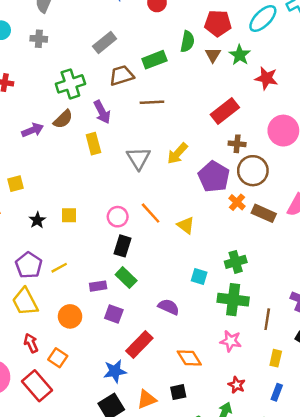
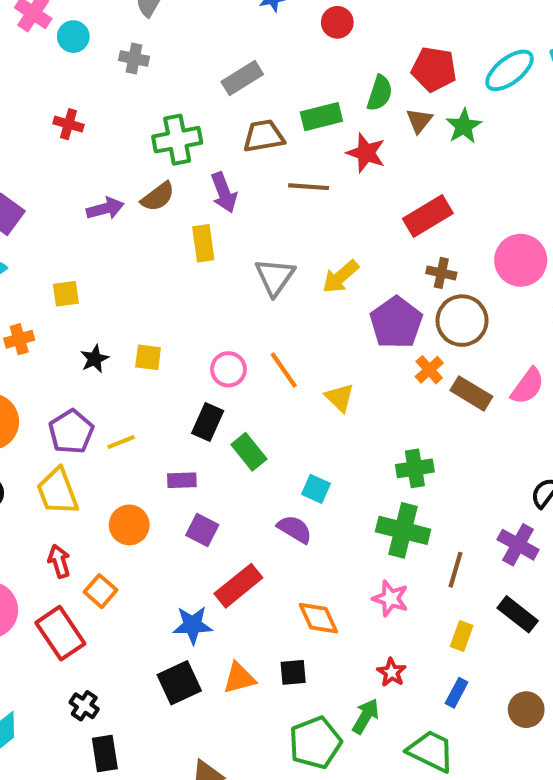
red star: (266, 78) -> (366, 153), moved
black rectangle: (122, 246) -> (208, 422), moved
cyan square: (199, 276) -> (316, 489), moved
green rectangle: (126, 278) -> (249, 452), moved

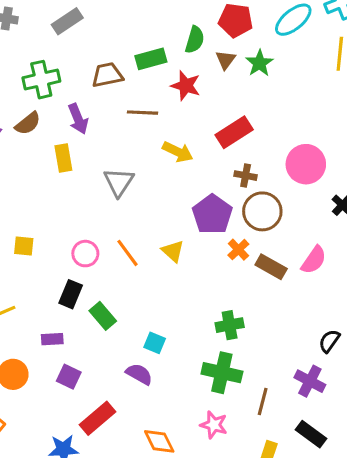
gray rectangle: (242, 78) -> (67, 21), moved
yellow arrow: (340, 277) -> (178, 152), moved, turned -112
yellow triangle: (340, 398) -> (173, 251), moved

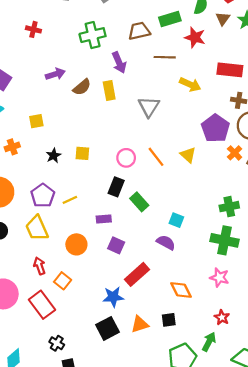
brown semicircle: (28, 123) -> (82, 87), moved
red rectangle: (234, 132) -> (230, 70), turned 40

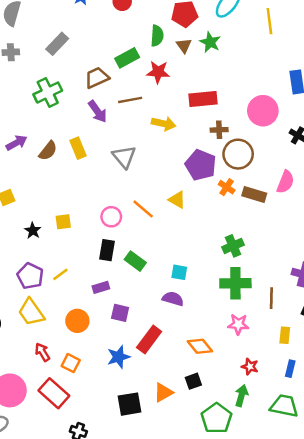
purple arrow: (119, 62) -> (98, 112), moved
blue star: (113, 297) -> (118, 357), moved
black square: (107, 328) -> (129, 404), turned 30

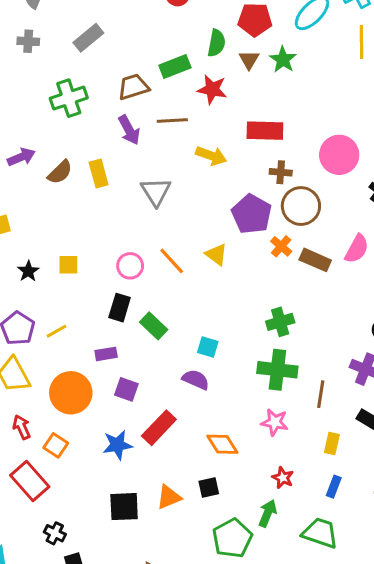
orange circle: (77, 321) -> (71, 393), size x1.4

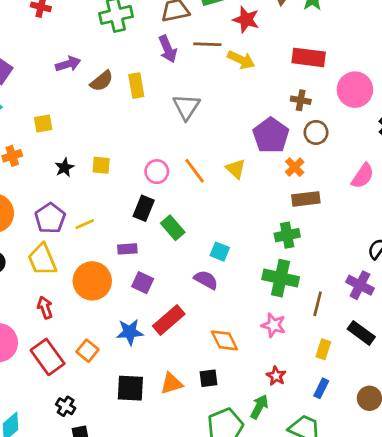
red rectangle: (265, 131) -> (309, 57), moved
yellow arrow: (211, 156) -> (241, 60), moved
brown circle: (301, 206) -> (316, 132), size x0.7
brown rectangle: (315, 260) -> (306, 199), moved, turned -36
orange square: (56, 445) -> (87, 351), moved

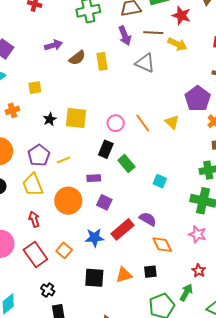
gray triangle: (186, 107) -> (145, 63), moved, turned -40
yellow square: (101, 165) -> (76, 118), size x1.6
purple semicircle: (206, 280) -> (148, 219), moved

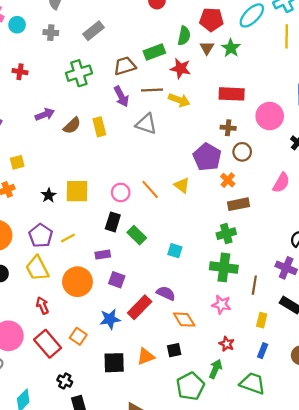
yellow square: (35, 88) -> (17, 162), moved

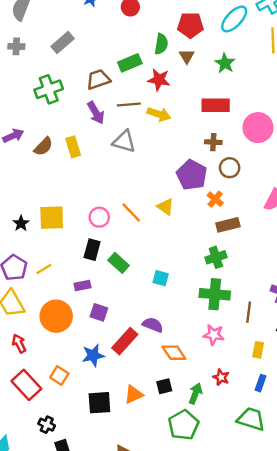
green star: (231, 48) -> (225, 63), moved
green arrow: (216, 369) -> (195, 394), moved

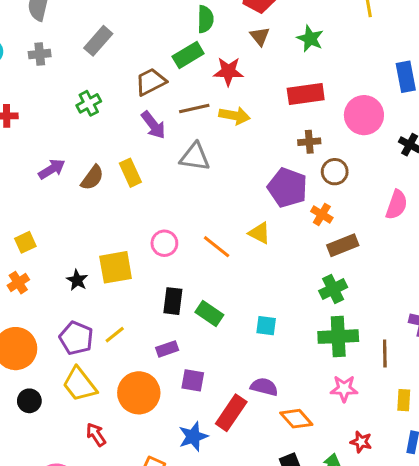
green semicircle: (161, 44) -> (205, 19), moved
green cross: (49, 89) -> (89, 103), size x0.7
pink circle: (99, 217) -> (164, 243), moved

